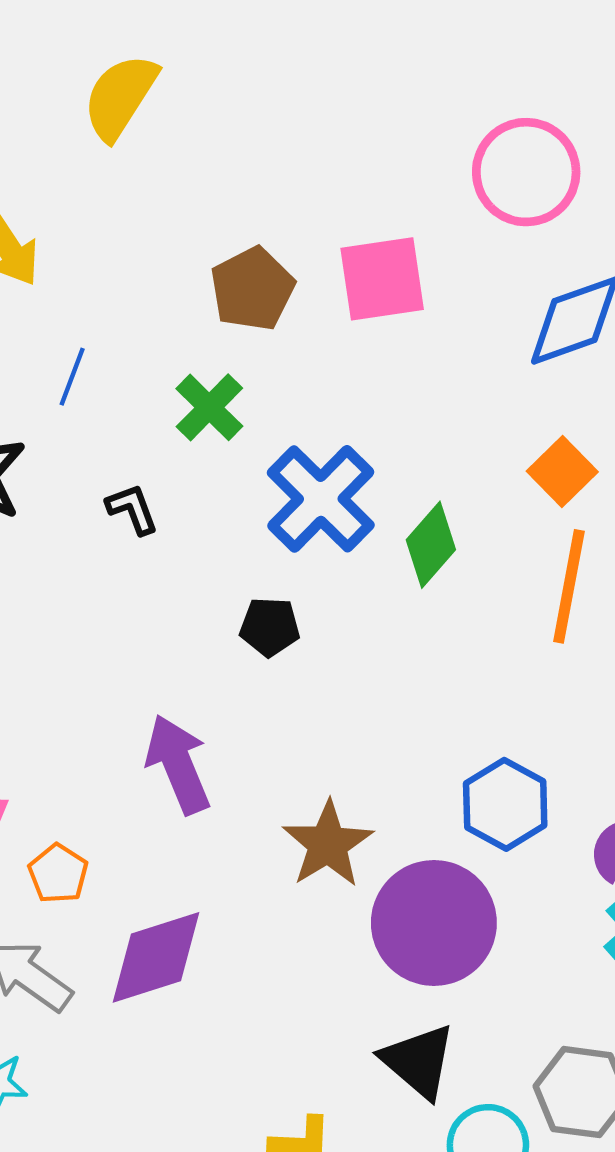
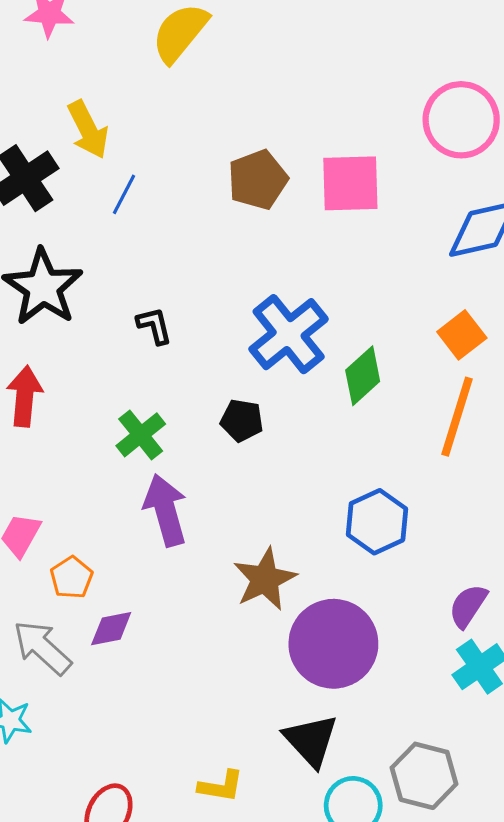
blue line: (72, 377) -> (124, 194), moved
green cross: (209, 407) -> (141, 435), moved
blue hexagon: (505, 804) -> (377, 522), moved
purple diamond: (156, 957) -> (111, 629), moved, size x0.6

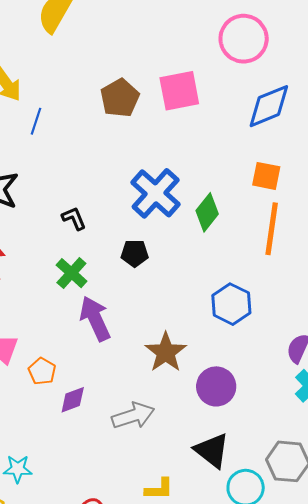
black L-shape: (154, 326) -> (74, 218), moved
orange square: (462, 335) -> (266, 176), turned -32
purple circle: (333, 644) -> (216, 386), size x0.7
gray arrow: (42, 648) -> (133, 416), moved, turned 129

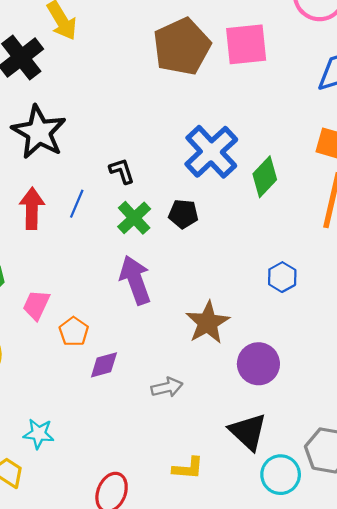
brown pentagon: (120, 98) -> (182, 47), size x1.4
blue line: (36, 121) -> (77, 204), moved
green cross: (71, 273) -> (134, 218), moved
blue hexagon: (231, 304) -> (282, 277), size x0.7
gray arrow: (133, 416) -> (167, 387), size x0.7

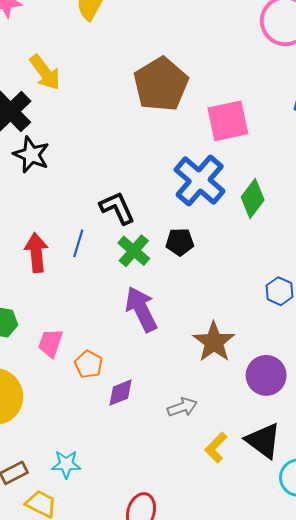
pink square: (246, 44) -> (228, 121), moved
black star: (39, 132) -> (31, 155), moved, size x0.7
black L-shape: (122, 171) -> (117, 208), size x1.4
yellow L-shape: (188, 468) -> (216, 448), moved, turned 136

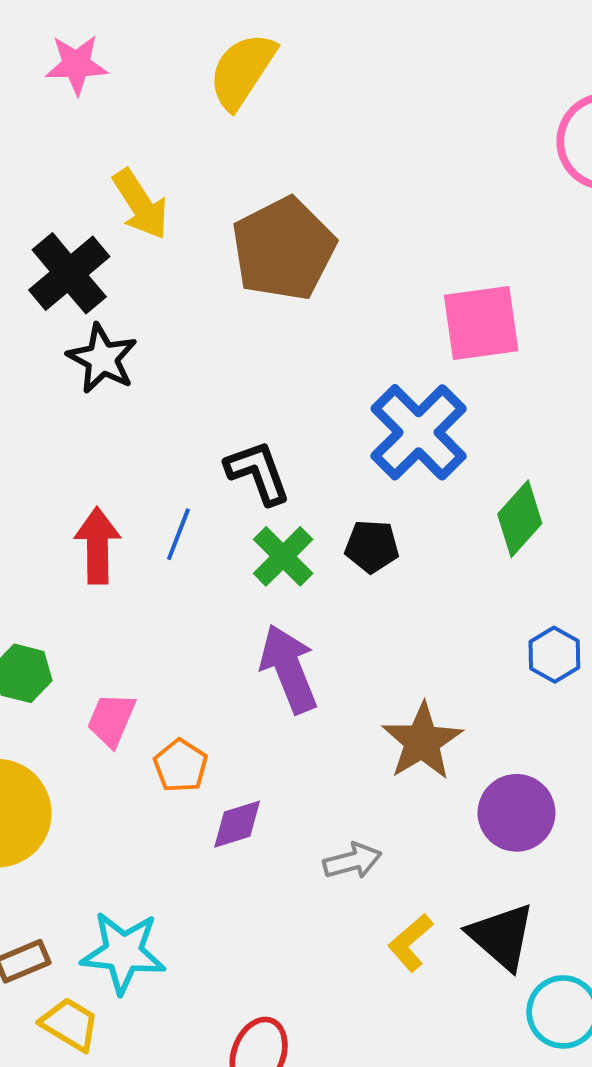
brown pentagon: (161, 84) -> (283, 249), moved
green diamond: (253, 198) -> (520, 519), moved
cyan star: (66, 464) -> (123, 952), size x1.5

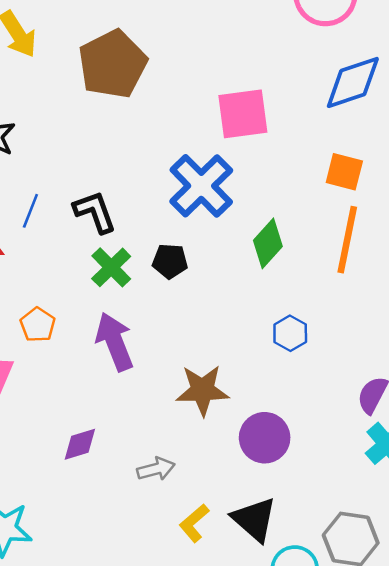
blue line: (178, 534) -> (30, 211), moved
brown star: (422, 741) -> (202, 390), turned 30
orange pentagon: (181, 766) -> (38, 325), moved

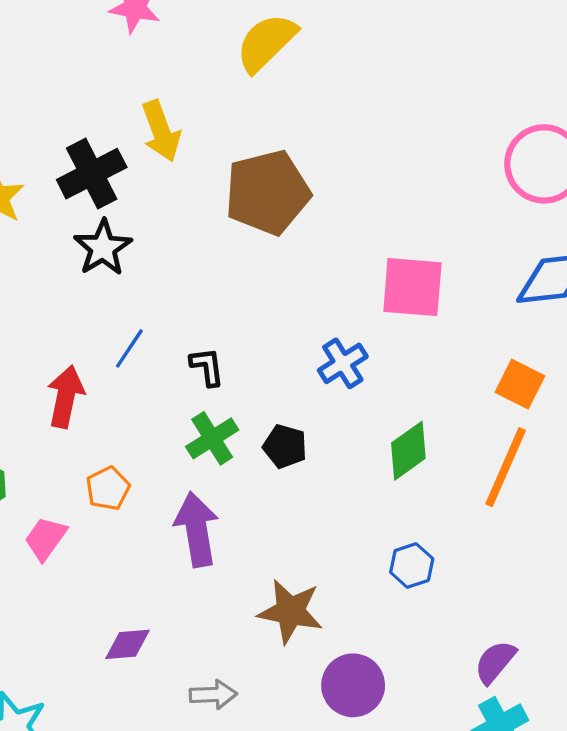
blue cross: (201, 186) -> (343, 363), size x0.6
black L-shape: (95, 212) -> (207, 367), size x0.7

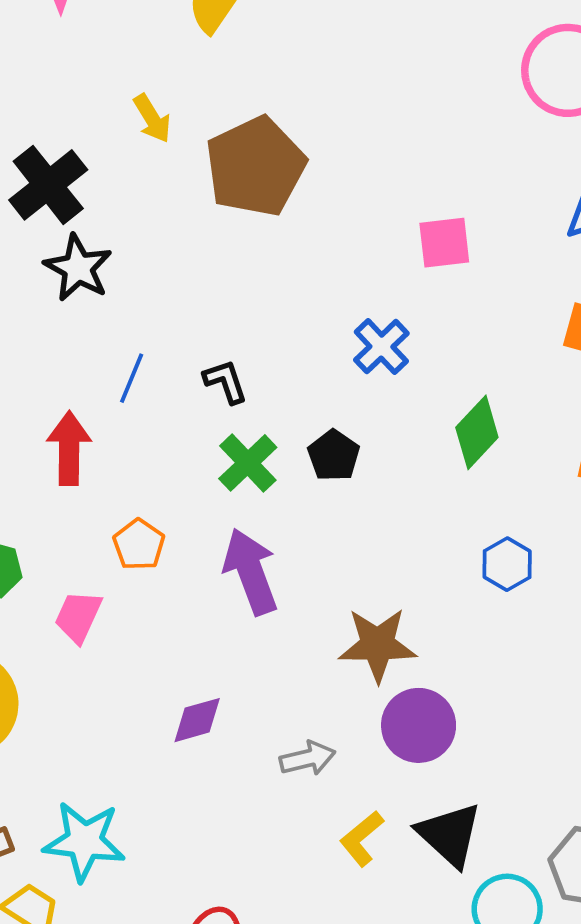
yellow arrow: (161, 131) -> (152, 119), moved, size x0.7
pink square: (412, 287) -> (444, 243), size x0.7
black pentagon: (285, 446) -> (334, 455), turned 30
purple circle: (353, 685) -> (419, 725), moved

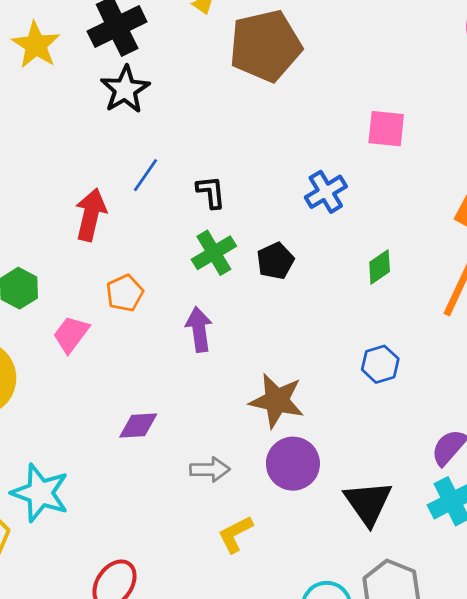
green diamond: (477, 432) -> (380, 267), size x0.7
purple arrow: (251, 572) -> (199, 329), size x0.7
black triangle: (450, 835) -> (368, 503), moved

